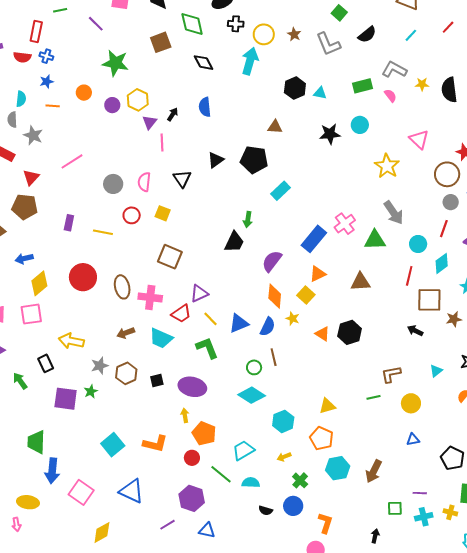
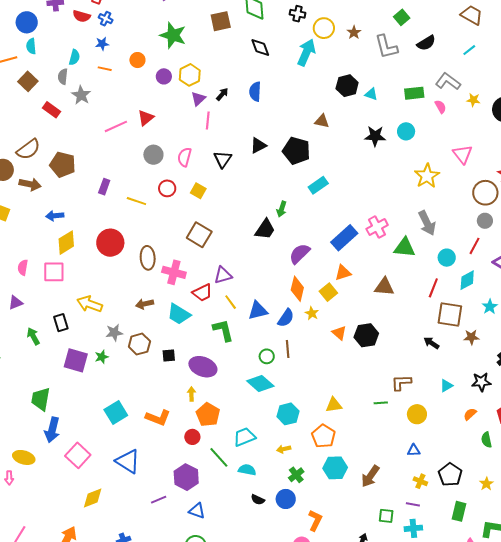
red triangle: (31, 177) -> (146, 118), moved
yellow cross: (450, 512) -> (420, 481), moved

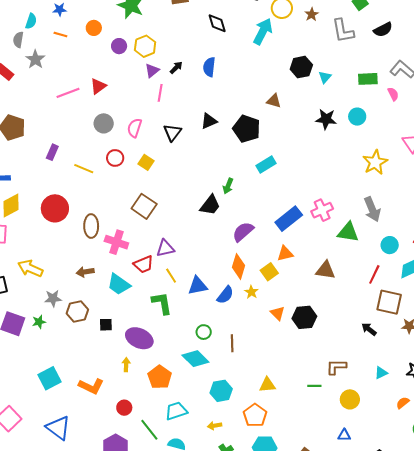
cyan triangle: (371, 94) -> (325, 77), turned 48
brown line: (288, 349) -> (232, 343), moved
orange pentagon: (208, 415) -> (160, 377), moved

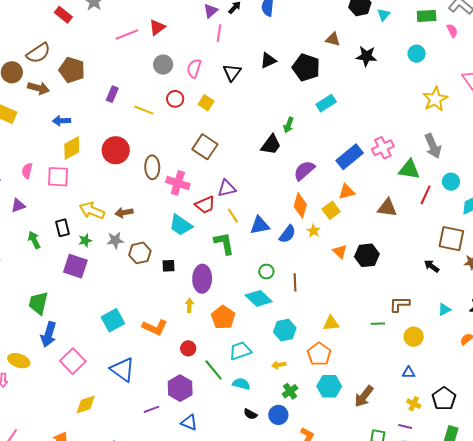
black star: (326, 119) -> (366, 56), moved
brown arrow: (85, 272) -> (124, 213), moved
red line: (374, 274) -> (426, 195), moved
green star: (39, 322) -> (85, 240), moved
purple ellipse: (139, 338) -> (202, 279), turned 68

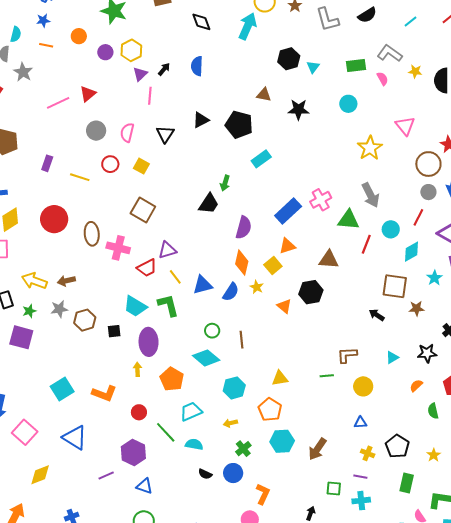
purple semicircle: (304, 171) -> (244, 227), turned 150
cyan trapezoid: (181, 225) -> (135, 306), moved
black hexagon: (367, 255) -> (311, 292), moved

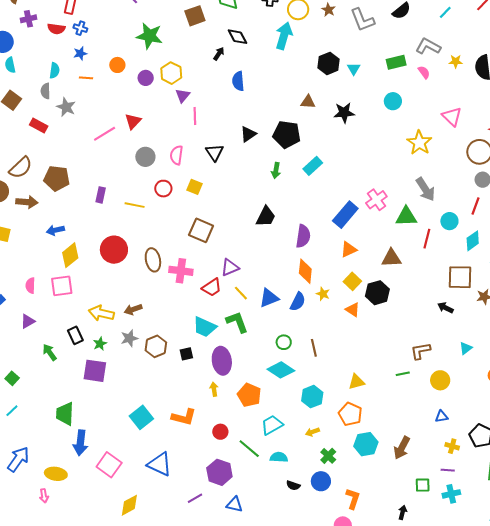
black arrow: (164, 69) -> (219, 54), moved
green arrow: (225, 183) -> (276, 170), moved
yellow square: (273, 265) -> (352, 281), moved

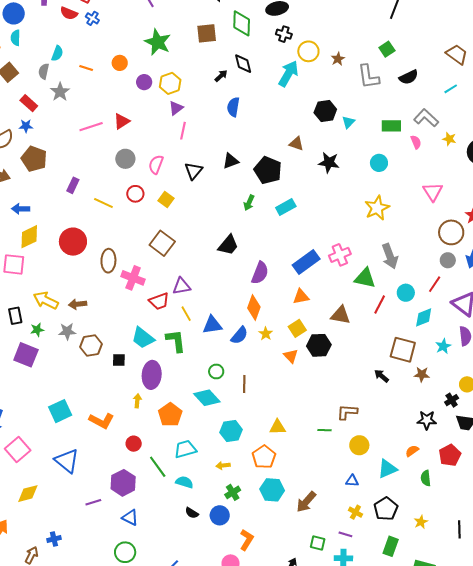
blue star: (80, 53) -> (26, 126), moved
yellow star: (419, 143) -> (377, 208), moved
cyan triangle: (466, 348) -> (387, 469), moved, size x1.5

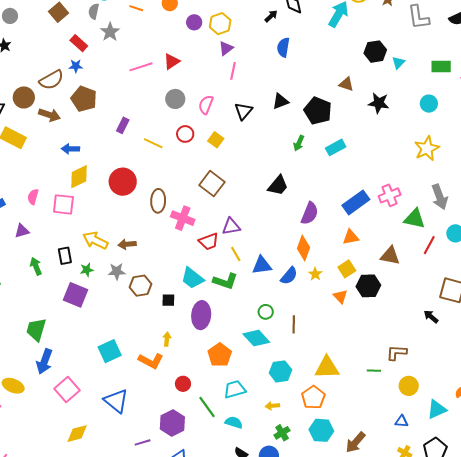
green L-shape: (176, 341) -> (225, 281), turned 115
yellow arrow: (137, 401) -> (167, 339), moved
yellow triangle: (278, 427) -> (327, 368), size x1.5

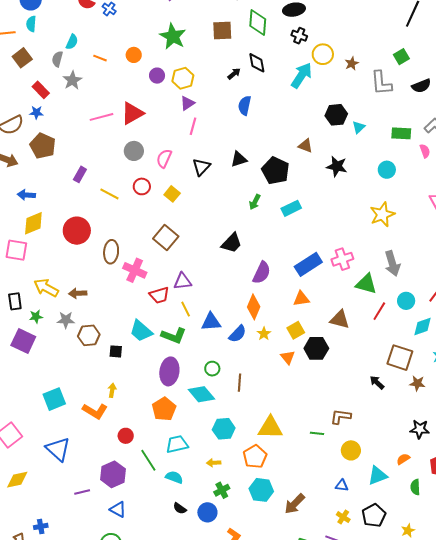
red triangle: (172, 61) -> (132, 113), size x1.4
purple ellipse: (201, 315) -> (169, 371), moved

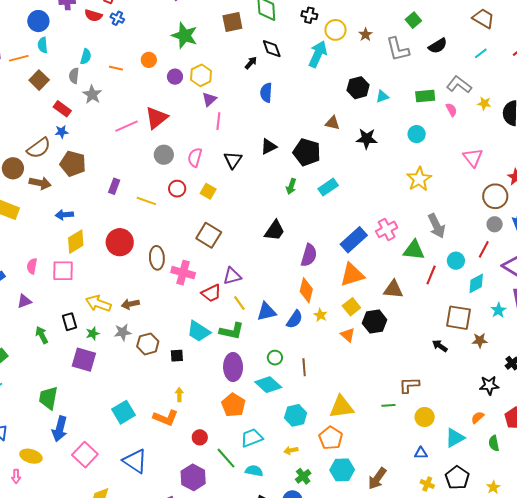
cyan triangle: (359, 127) -> (382, 96), turned 32
orange triangle: (301, 299) -> (352, 275), size x1.5

